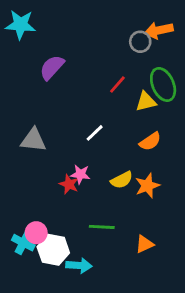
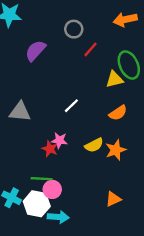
gray circle: (140, 42) -> (74, 29), moved
red line: (117, 84) -> (91, 49), moved
green line: (102, 227) -> (41, 179), moved
pink circle: (36, 233) -> (52, 189), moved

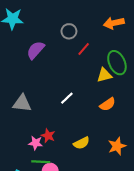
pink star: (59, 140) -> (36, 143), moved
yellow semicircle: (94, 145) -> (81, 143), moved
orange star: (116, 150) -> (117, 146), moved

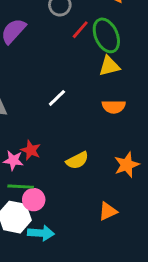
green ellipse: (117, 63) -> (106, 35), moved
orange semicircle: (108, 104) -> (114, 107), turned 35

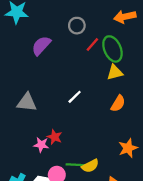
orange semicircle: (114, 107) -> (118, 104), turned -60
yellow semicircle: (77, 160) -> (90, 166), moved
green line: (21, 187) -> (76, 165), moved

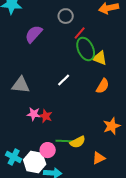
green ellipse: (112, 49) -> (86, 49), moved
yellow triangle: (115, 72) -> (100, 58), turned 35
pink star: (41, 145) -> (34, 114), moved

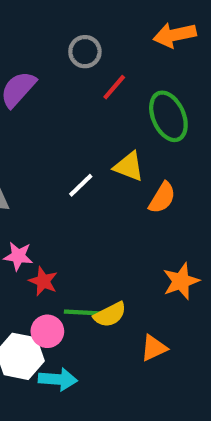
green ellipse: (86, 49) -> (168, 116), moved
yellow triangle: (100, 58) -> (129, 166), moved
red star: (46, 116) -> (43, 281), moved

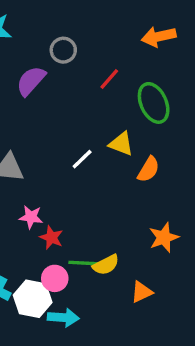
gray circle: (85, 52) -> (63, 50), moved

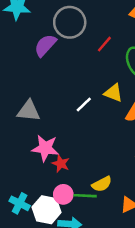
gray circle: (63, 50) -> (70, 22), size x1.6
pink star: (31, 217) -> (45, 148), size x1.5
green line: (84, 263) -> (85, 196), moved

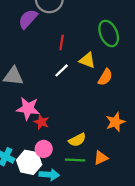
red line: (104, 44) -> (62, 42), moved, turned -32
green line: (85, 196) -> (75, 160), moved

